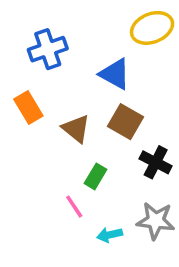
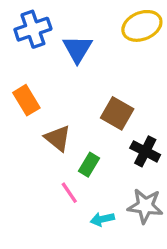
blue cross: (48, 49) -> (33, 29), moved
blue triangle: (115, 74) -> (78, 49), moved, turned 32
brown triangle: (76, 129) -> (58, 138), moved

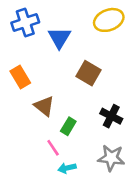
brown square: (117, 113) -> (89, 73), moved
cyan arrow: (102, 219) -> (67, 168), moved

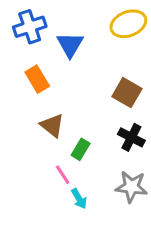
brown square: (89, 73) -> (127, 93), moved
orange rectangle: (20, 77) -> (37, 79), moved
cyan arrow: (67, 168) -> (79, 199), turned -108

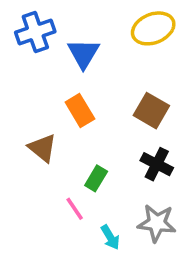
orange rectangle: (37, 79) -> (80, 111), moved
brown triangle: (52, 125) -> (42, 148), moved
cyan arrow: (79, 199) -> (110, 237), moved

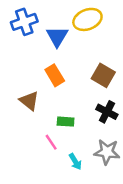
yellow ellipse: (153, 28) -> (87, 19), moved
green rectangle: (96, 178) -> (66, 122), turned 63

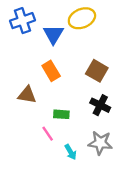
brown triangle: (29, 101) -> (27, 95), turned -30

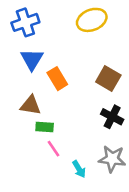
blue triangle: (53, 34) -> (32, 59), moved
green rectangle: (61, 114) -> (45, 127), moved

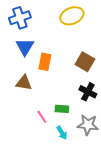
orange rectangle: (57, 79) -> (45, 62), turned 42
green rectangle: (45, 127) -> (62, 109), moved

